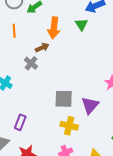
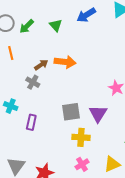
green triangle: (82, 24) -> (56, 25), moved
orange arrow: (54, 28) -> (65, 62), moved, turned -80
purple rectangle: (20, 122) -> (31, 122), moved

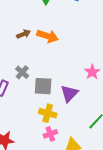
gray cross: (33, 82) -> (22, 72), moved
pink cross: (82, 164) -> (50, 134), moved

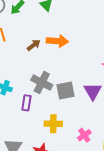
gray cross: (22, 72) -> (42, 83), size x1.5
yellow cross: (48, 113) -> (53, 124), moved

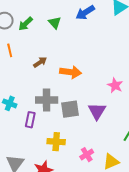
orange arrow: (57, 41) -> (71, 72), moved
gray cross: (42, 83) -> (47, 100), turned -30

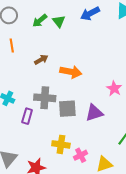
green arrow: (26, 24) -> (40, 21), moved
purple triangle: (97, 111) -> (94, 113), turned 36
yellow cross: (56, 142) -> (61, 144), moved

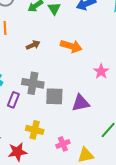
orange arrow: (71, 72) -> (71, 46), moved
pink star: (114, 88) -> (101, 71), moved
yellow cross: (61, 144) -> (35, 130), moved

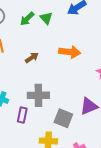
gray square: (54, 96) -> (63, 118), moved, turned 30

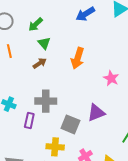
green triangle: (46, 18) -> (44, 43), moved
orange arrow: (70, 52) -> (78, 58), turned 100

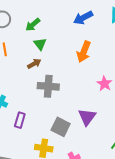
orange arrow: (78, 58) -> (84, 52), moved
gray cross: (46, 101) -> (48, 86), moved
purple triangle: (96, 113) -> (87, 117), turned -36

